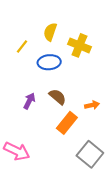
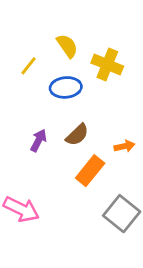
yellow semicircle: (50, 32) -> (67, 46), turned 126
brown semicircle: (58, 97) -> (77, 135), turned 96

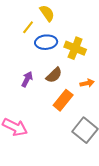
yellow cross: (107, 65) -> (75, 48), moved
yellow line: (28, 66) -> (28, 27), moved

